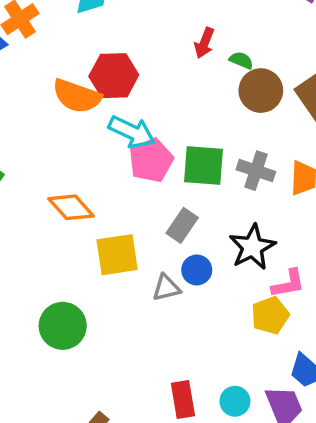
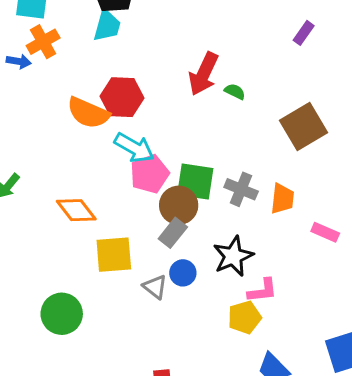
red arrow: (204, 43) -> (204, 74), size x1.6
brown circle: (261, 91) -> (179, 205), moved
gray triangle: (166, 288) -> (155, 287), turned 48

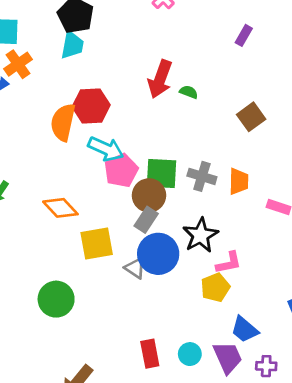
orange semicircle: (88, 113) -> (63, 122), turned 84
brown square: (303, 126) -> (251, 117), size x0.7
blue circle: (183, 273) -> (158, 254), size x1.8

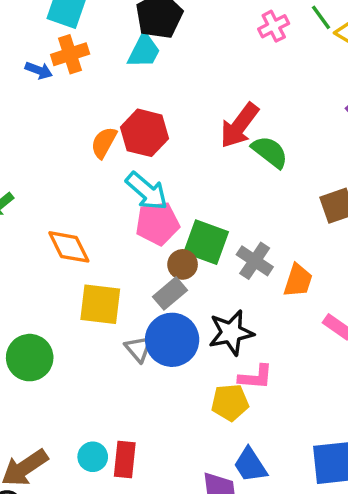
green semicircle: (189, 92) -> (270, 152), size x1.6
orange semicircle: (63, 122) -> (104, 143), size x0.7
brown circle: (149, 195) -> (183, 264), size x0.7
cyan circle: (190, 354) -> (93, 457), moved

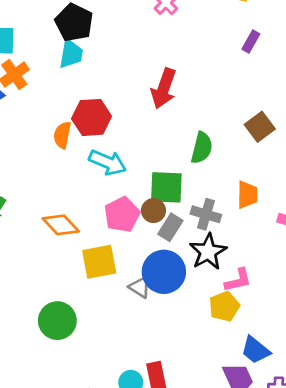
green semicircle: (270, 152) -> (202, 148), moved, turned 84
pink pentagon: (158, 223) -> (122, 215), moved
gray cross: (255, 261) -> (206, 214), moved
gray rectangle: (170, 293) -> (170, 227), moved

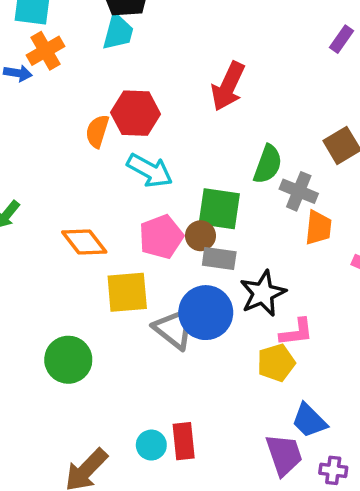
gray cross: (206, 214) -> (299, 191), moved
gray rectangle: (170, 227) -> (219, 258), turned 60
gray triangle: (140, 287) -> (174, 328), size x1.5

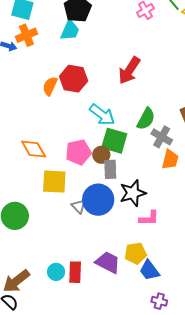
cyan arrow: (150, 171) -> (102, 115), moved
gray rectangle: (219, 258) -> (110, 169), turned 72
gray triangle: (174, 328) -> (79, 206), size x0.6
yellow pentagon: (276, 363) -> (136, 253), moved
purple trapezoid: (284, 455) -> (108, 262), moved, turned -52

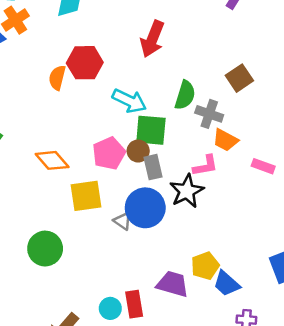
orange trapezoid: (170, 160) -> (225, 140), turned 115
pink L-shape: (149, 218) -> (205, 166), moved

